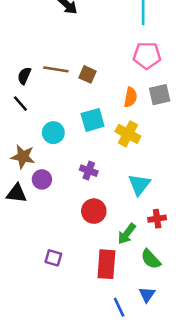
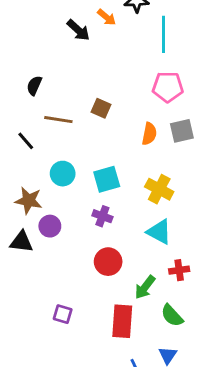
brown line: (56, 69) -> (58, 120), moved
black semicircle: (24, 76) -> (34, 85), moved
cyan square: (93, 120) -> (107, 179), moved
yellow cross: (128, 134) -> (159, 189), moved
cyan triangle: (139, 184) -> (159, 232), turned -40

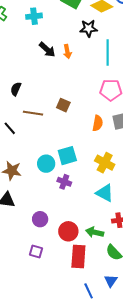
orange arrow: (107, 17) -> (67, 52), moved, turned 40
cyan circle: (63, 174) -> (46, 164), moved
purple circle: (50, 226) -> (40, 219), moved
red circle: (108, 262) -> (68, 231), moved
green arrow: (145, 287) -> (95, 232), turned 66

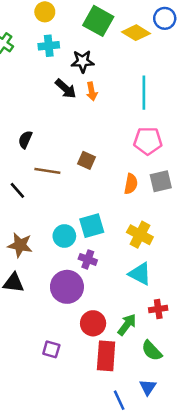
black star: (89, 28) -> (83, 61), moved
purple circle: (40, 219) -> (67, 287), moved, size x1.6
green arrow: (95, 232) -> (127, 325), turned 114

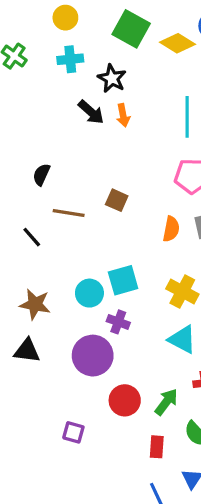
black star: (83, 61) -> (112, 78), turned 30
red rectangle: (106, 356) -> (157, 447), moved, size x0.6

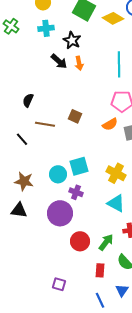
orange semicircle: (171, 229) -> (110, 124), moved, turned 49
purple square: (73, 432) -> (59, 284), moved

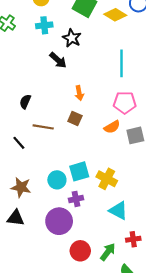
orange arrow: (79, 63) -> (79, 93), moved
yellow cross: (116, 173) -> (107, 179), moved
purple cross: (76, 192) -> (76, 199), turned -32

